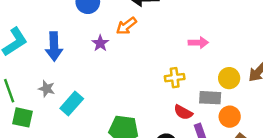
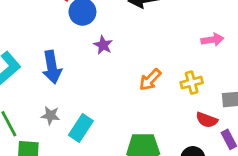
orange arrow: (126, 26) -> (150, 80), moved
purple star: (100, 43) -> (103, 45), moved

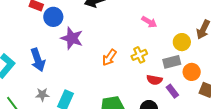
pink arrow: (212, 40) -> (149, 22), turned 49
purple star: (103, 45) -> (72, 38), size x1.6

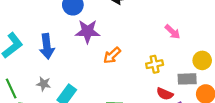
purple star: (72, 38) -> (88, 31), turned -30
orange arrow: (109, 58) -> (112, 55), moved

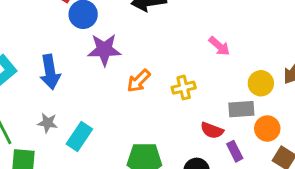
yellow cross: (155, 64) -> (184, 88), moved

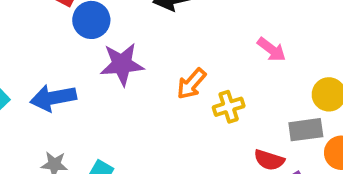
blue arrow: (50, 72) -> (53, 98), turned 92
orange arrow: (139, 81) -> (191, 84), moved

